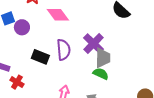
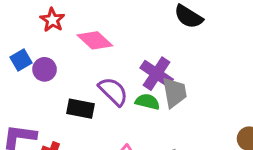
purple semicircle: (63, 50) -> (113, 91), turned -30
green semicircle: (101, 74) -> (147, 102), moved

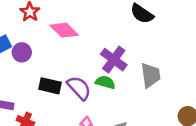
purple semicircle: (113, 91) -> (79, 88), moved
gray trapezoid: (174, 92) -> (151, 75), moved

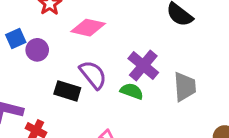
pink diamond: (64, 30) -> (88, 28), turned -36
purple semicircle: (79, 88) -> (93, 75), moved

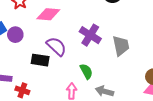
green semicircle: (132, 91) -> (86, 71), moved, turned 49

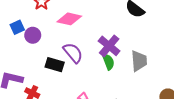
green semicircle: (86, 71) -> (108, 62), moved

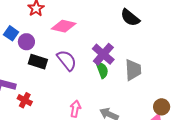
blue square: (17, 27) -> (11, 33), turned -32
black rectangle: (55, 65) -> (38, 62), moved

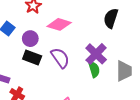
black semicircle: (130, 18) -> (111, 18), moved, turned 66
purple circle: (26, 42) -> (30, 39), moved

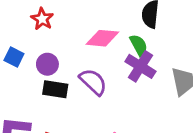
pink diamond: (59, 24) -> (102, 38), moved
green semicircle: (94, 69) -> (139, 45), moved

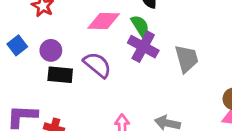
blue square: (14, 57) -> (17, 45), turned 30

